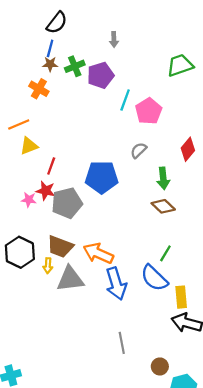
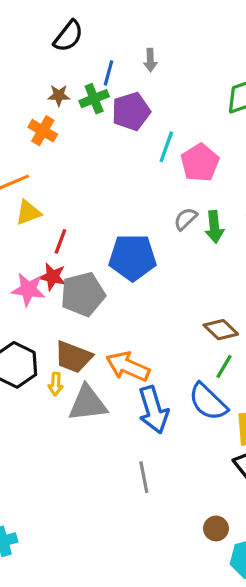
blue line: (50, 48) -> (109, 73), moved
green arrow: (163, 178) -> (214, 227), moved
pink star: (29, 200) -> (28, 289), size x1.5
brown diamond: (163, 206) -> (221, 330), moved
gray line: (122, 343) -> (144, 477), moved

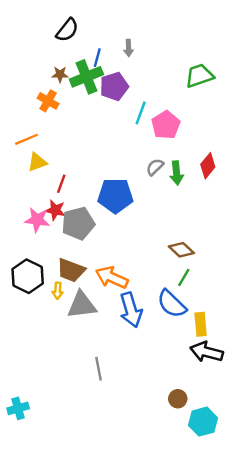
green cross: (94, 99) -> (86, 77), size x1.5
gray line: (144, 477) -> (98, 369), moved

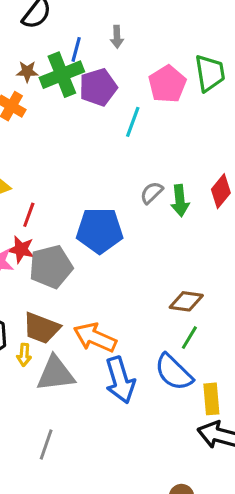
green trapezoid: (199, 76) -> (210, 73), turned 100
pink pentagon: (166, 125) -> (167, 84), moved
brown diamond: (181, 250) -> (186, 301), turned -35
gray line: (98, 369) -> (46, 445), moved, turned 30

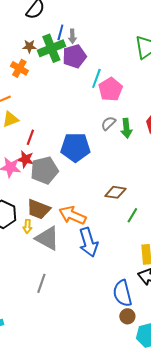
gray arrow: (117, 37) -> (72, 36), moved
pink pentagon: (167, 84) -> (110, 89), moved
brown diamond: (186, 301) -> (115, 192), moved
blue semicircle: (174, 372) -> (122, 293), moved, turned 32
gray triangle: (56, 374) -> (47, 238), turned 36

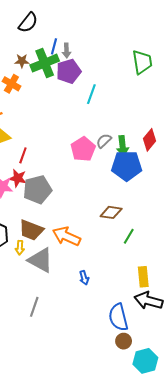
pink pentagon: (110, 89) -> (83, 149), moved
blue pentagon: (75, 147) -> (127, 166), moved
blue arrow: (88, 242) -> (84, 278), moved, size x0.5

